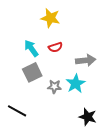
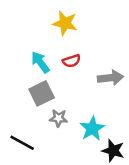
cyan star: (76, 84) -> (92, 129), moved
gray star: (54, 87) -> (58, 118), moved

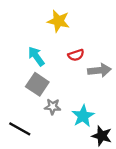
red semicircle: (71, 61) -> (76, 55), moved
gray square: (42, 93) -> (37, 84), turned -30

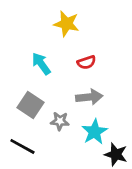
gray arrow: (99, 70) -> (89, 97), moved
gray square: (37, 84) -> (30, 105), moved

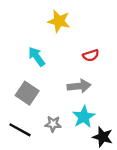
red semicircle: (87, 62) -> (91, 55), moved
gray star: (60, 121) -> (53, 124), moved

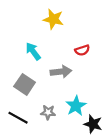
gray arrow: (79, 86) -> (61, 72), moved

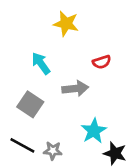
gray star: (48, 112) -> (53, 151), moved

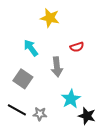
gray arrow: (75, 88) -> (57, 67), turned 90

